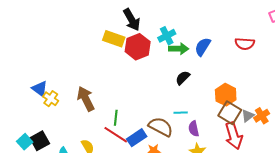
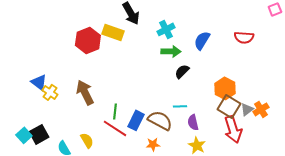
red hexagon: (138, 47) -> (88, 40), moved
green arrow: (179, 49) -> (171, 51), moved
blue rectangle: (137, 138) -> (136, 120), moved, turned -30

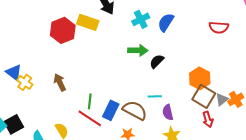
blue semicircle: (202, 40) -> (166, 22), moved
green arrow: (171, 51) -> (138, 50), moved
brown arrow: (85, 92) -> (60, 82), size x0.7
red arrow: (233, 129) -> (208, 119), size x0.6

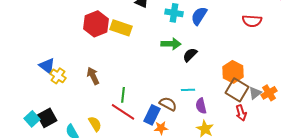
cyan cross: (141, 19) -> (174, 13), turned 36
yellow rectangle: (88, 22) -> (121, 28), moved
blue rectangle: (111, 110) -> (152, 115), moved
brown semicircle: (135, 110) -> (168, 104), size x0.7

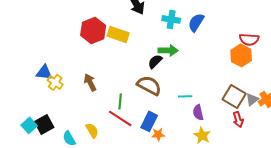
red semicircle: (252, 21) -> (249, 39), moved
black semicircle: (190, 55) -> (155, 61), moved
blue triangle: (47, 66) -> (44, 72), turned -30
orange hexagon: (233, 72) -> (241, 55), moved
brown semicircle: (168, 104) -> (149, 85), moved, size x1.4

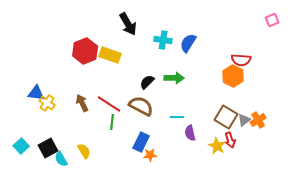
green arrow: (168, 50) -> (174, 78), moved
red line: (120, 118) -> (109, 104), moved
black square: (44, 124) -> (48, 148), moved
yellow star: (202, 135) -> (217, 146), moved

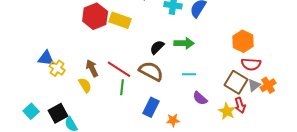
red semicircle: (241, 60) -> (251, 64), moved
cyan line: (177, 117) -> (189, 74), moved
purple semicircle: (190, 133) -> (200, 98), turned -35
yellow semicircle: (84, 151) -> (85, 85), moved
orange star: (150, 155) -> (173, 120), moved

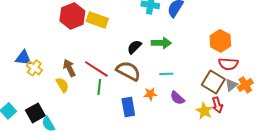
blue rectangle: (151, 107) -> (128, 107), turned -36
orange star: (173, 120) -> (150, 94), moved

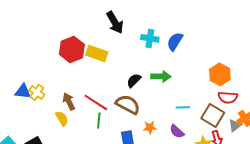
yellow cross: (34, 68) -> (37, 92), moved
cyan line: (166, 74) -> (183, 107), moved
gray triangle: (231, 85) -> (235, 125), moved

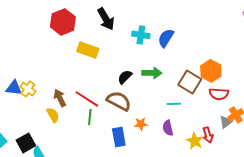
red hexagon: (72, 49) -> (63, 22), moved
brown square: (213, 115) -> (190, 82), moved
purple semicircle: (177, 131) -> (168, 128), turned 35

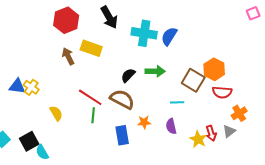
cyan cross: (141, 35) -> (144, 33), size x1.4
brown arrow: (60, 98) -> (68, 56), moved
gray triangle: (226, 122) -> (229, 131), moved

